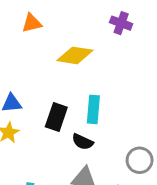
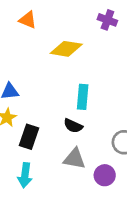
orange triangle: (32, 23) -> (28, 20), turned 36
black rectangle: (56, 117) -> (29, 137), moved

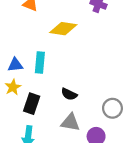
cyan rectangle: (83, 97) -> (40, 63), moved

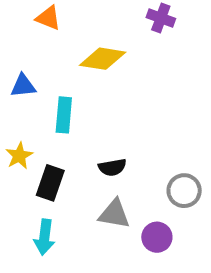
blue triangle: (15, 65) -> (23, 86), moved
black semicircle: (69, 94) -> (112, 167), turned -35

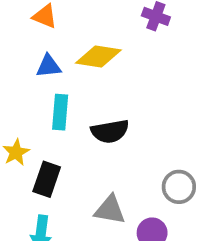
blue triangle: (23, 86) -> (49, 66), moved
black semicircle: (112, 167) -> (110, 131), moved, size x1.4

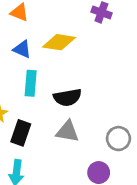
blue triangle: (49, 66) -> (22, 49), turned 30
gray triangle: (110, 210) -> (67, 131), moved

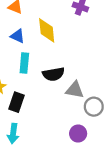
yellow diamond: (59, 42) -> (47, 30), turned 75
gray triangle: (67, 131) -> (75, 90), moved

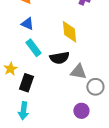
yellow diamond: (47, 30) -> (69, 32), moved
cyan rectangle: (24, 63) -> (33, 48), turned -42

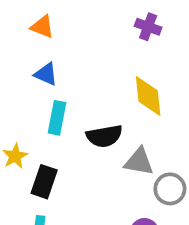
yellow diamond: (69, 32) -> (148, 96), moved
cyan rectangle: (33, 48) -> (57, 118), turned 48

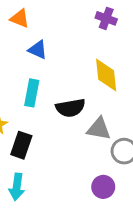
blue triangle: (46, 74) -> (38, 50), moved

